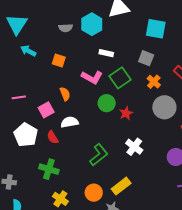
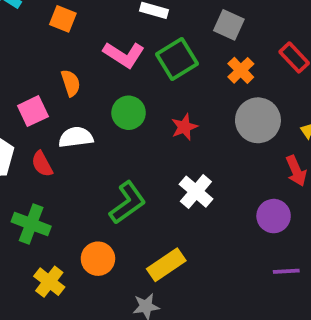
green circle: (107, 103) -> (129, 113), moved
orange circle: (94, 193) -> (98, 259), moved

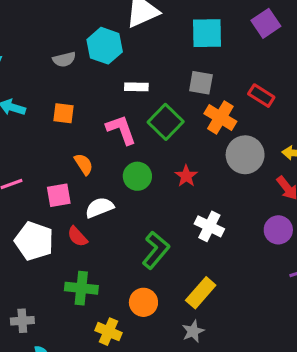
pink L-shape: (124, 55) -> (121, 130), turned -128
orange cross: (241, 70) -> (220, 118), size x1.4
pink square: (33, 111) -> (59, 195), turned 30

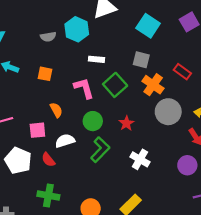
cyan square: (207, 33) -> (148, 26), turned 30
green L-shape: (156, 250) -> (100, 150), moved

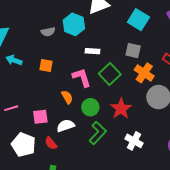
orange semicircle: (56, 110) -> (67, 97), moved
red star: (126, 123) -> (121, 109), size x1.5

